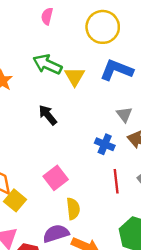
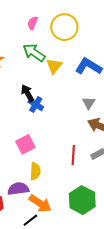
pink semicircle: (47, 16) -> (33, 23), moved
yellow circle: (103, 27) -> (64, 27), moved
blue cross: (105, 144) -> (36, 105), moved

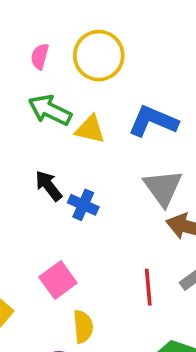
yellow triangle: (54, 66) -> (90, 129), turned -48
gray triangle: (89, 103) -> (163, 188), size x1.6
blue cross: (36, 105) -> (83, 205), moved

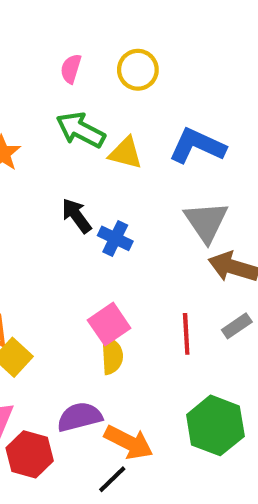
yellow circle: (99, 56) -> (138, 70), size x0.7
pink square: (58, 280) -> (109, 324), moved
yellow semicircle: (83, 327) -> (112, 356), moved

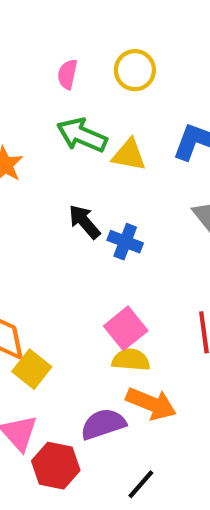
yellow semicircle: (112, 356) -> (131, 360), turned -78
orange arrow: (129, 442) -> (151, 404), moved

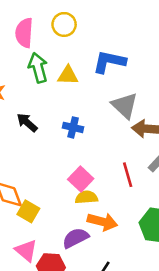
pink semicircle: (67, 74) -> (24, 33), size x1.6
green arrow: (82, 135) -> (38, 68), turned 60
black arrow: (84, 222) -> (27, 123), moved

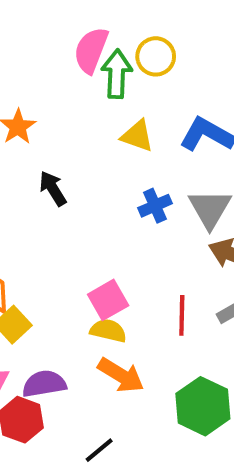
green arrow: (38, 68) -> (117, 74), moved
blue cross: (73, 127) -> (155, 206), moved, turned 36
purple semicircle: (76, 238) -> (44, 384), moved

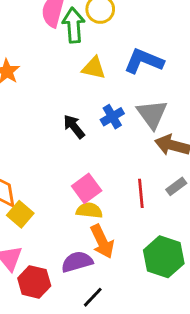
black arrow: (53, 188) -> (74, 127), moved
orange arrow: (121, 375) -> (102, 241), turned 40
purple semicircle: (44, 384) -> (77, 262), moved

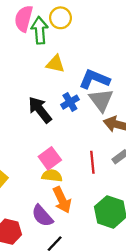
blue L-shape: (144, 61) -> (94, 79), moved
black arrow: (74, 127) -> (40, 110), size x1.4
purple semicircle: (77, 262) -> (42, 216), turned -115

